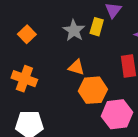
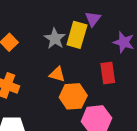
yellow rectangle: (97, 27) -> (77, 35), size x1.5

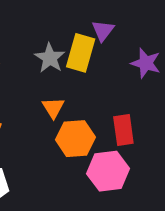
red rectangle: (108, 73) -> (123, 130), moved
orange triangle: (57, 74) -> (53, 108), turned 42

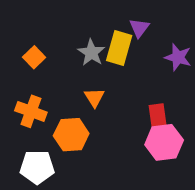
orange hexagon: (75, 139) -> (71, 135), moved
pink hexagon: (108, 171) -> (164, 142), moved

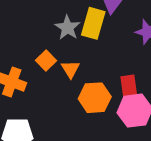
orange square: (34, 57) -> (46, 61), moved
orange hexagon: (71, 135) -> (95, 98), moved

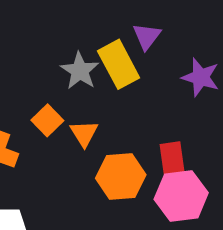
yellow rectangle: (93, 23) -> (119, 64), turned -44

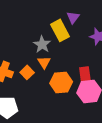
gray star: (80, 71) -> (42, 44), moved
orange square: (47, 120) -> (27, 72), moved

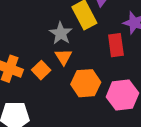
red rectangle: (85, 75) -> (116, 45), moved

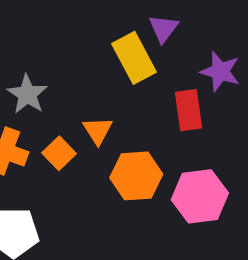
gray star: (61, 33) -> (27, 94), moved

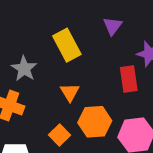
yellow rectangle: (134, 58) -> (67, 45), moved
orange square: (59, 153) -> (59, 135), moved

